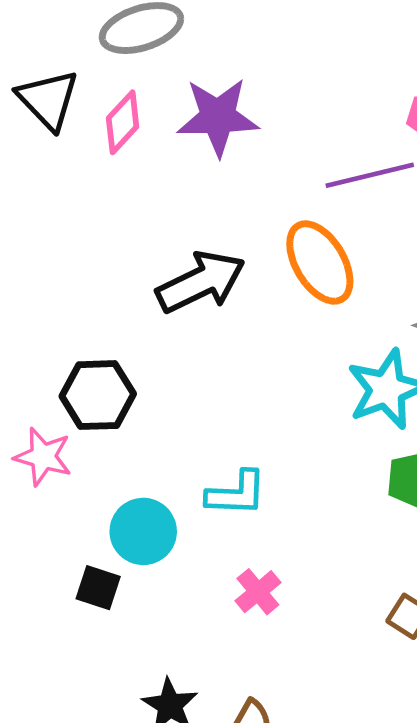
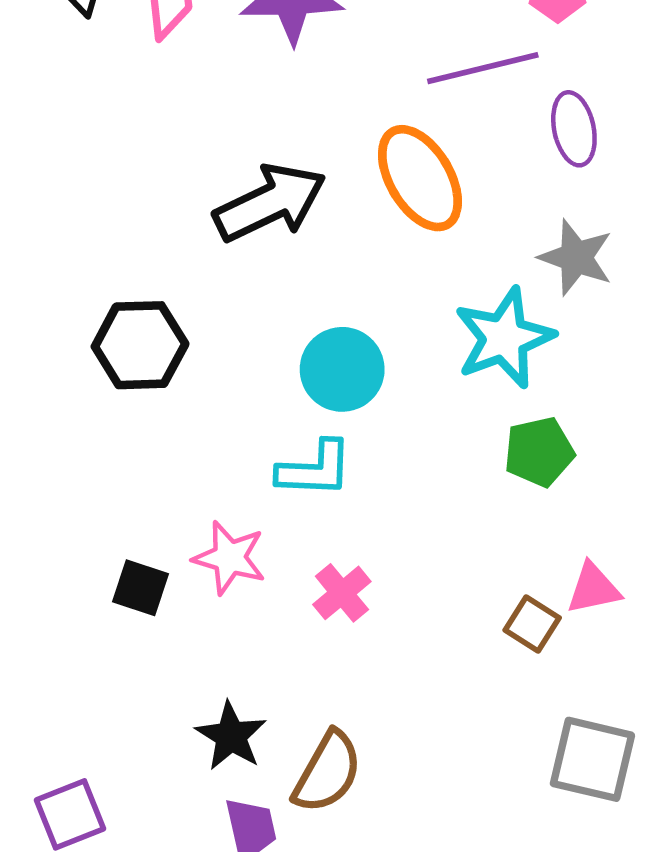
pink star: (43, 457) -> (229, 558), moved
cyan circle: (143, 531) -> (342, 369), moved

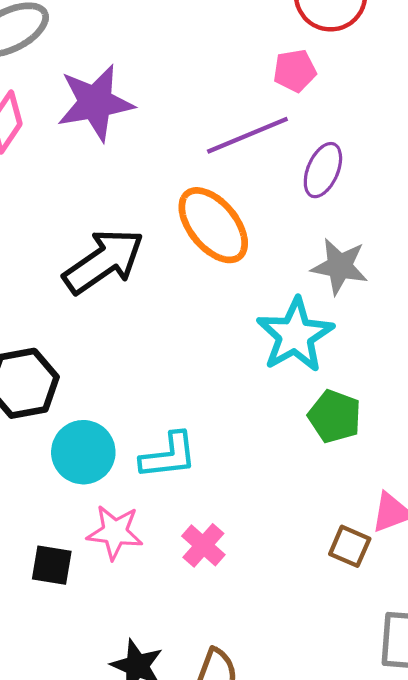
purple ellipse: (574, 129) -> (323, 170), turned 44
cyan circle: (342, 369) -> (83, 452), moved
green pentagon: (539, 452) -> (335, 416), turned -30

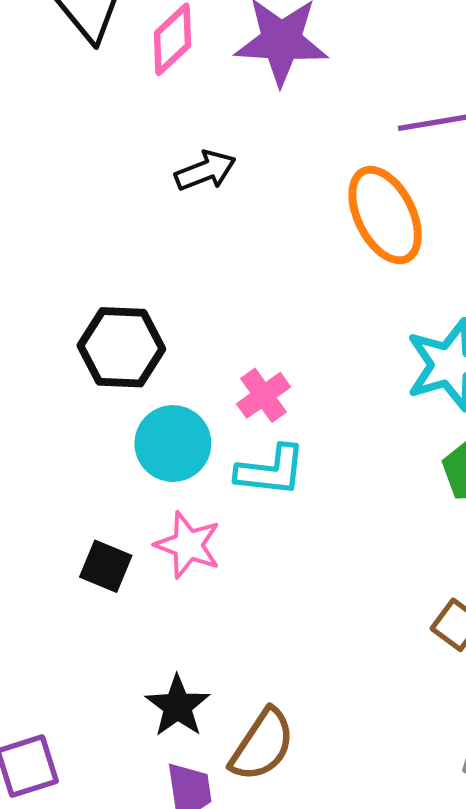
black arrow: (104, 261) -> (205, 171), moved, size x0.6
pink cross: (203, 545) -> (263, 395), moved

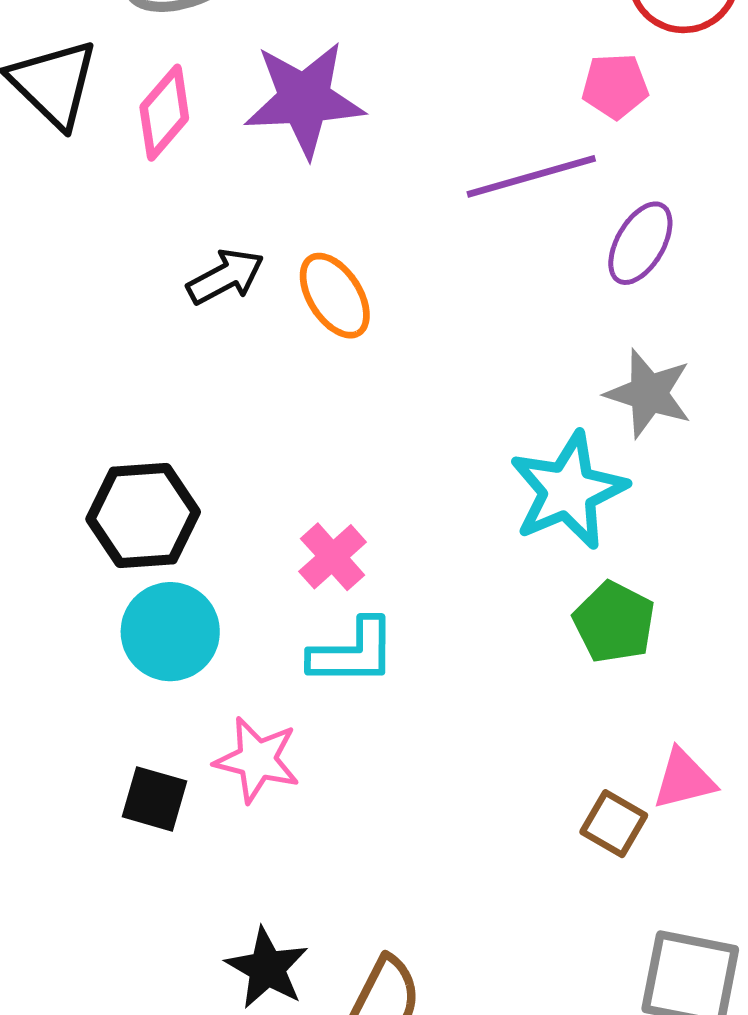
orange ellipse: (385, 215) -> (335, 296), moved, size x0.7
cyan circle: (173, 444) -> (170, 632), moved

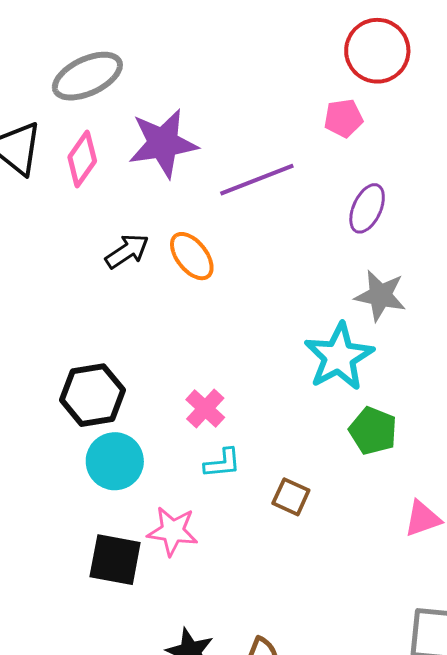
purple line: (531, 176) -> (257, 180), moved
cyan L-shape: (353, 652) -> (222, 463), size x0.7
black square: (155, 799) -> (115, 560), size x1.4
brown square: (614, 824) -> (291, 497), moved

